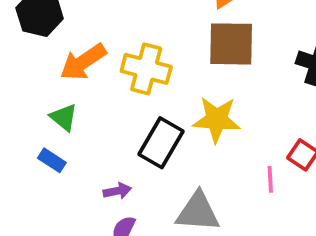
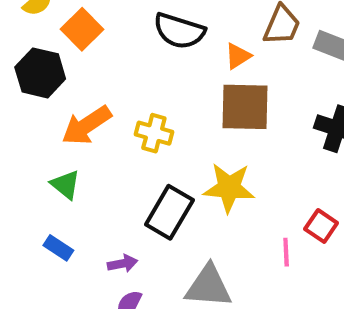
yellow cross: (146, 69) -> (154, 133), size x0.7
blue rectangle: (52, 160) -> (58, 248), moved

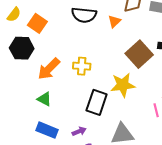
brown square: (245, 107) -> (139, 54), moved, turned -32
blue rectangle: (58, 248) -> (47, 130), size x1.5

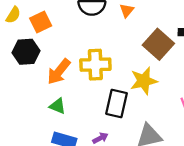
orange square: (37, 23) -> (41, 22), turned 36
yellow cross: (82, 66) -> (95, 65), size x1.5

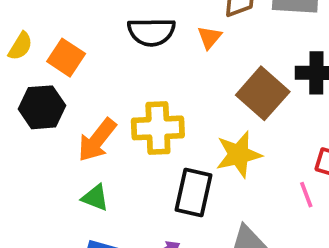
orange square: (41, 22) -> (66, 58), turned -30

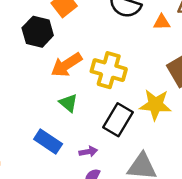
orange triangle: (209, 37) -> (162, 22), turned 30
green triangle: (95, 198) -> (68, 103), moved

